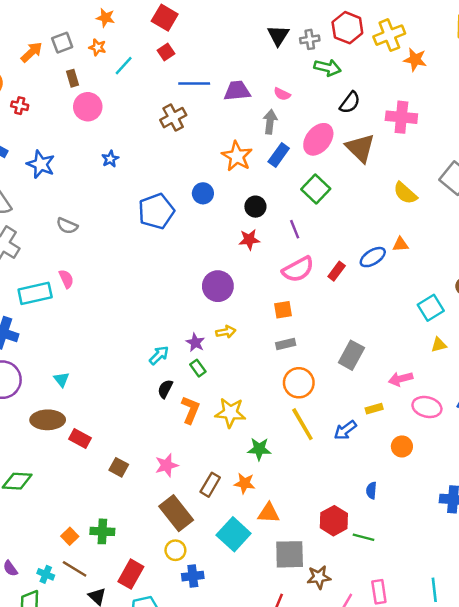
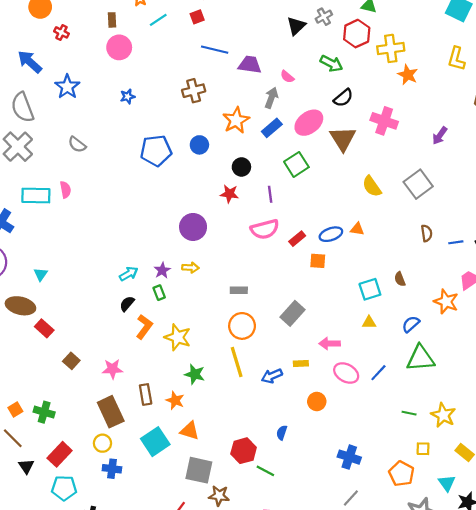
gray cross: (310, 39) -> (324, 17), moved, turned -35
brown cross: (173, 118) -> (194, 91), moved
orange square: (283, 310) -> (318, 261), moved
brown rectangle: (210, 485) -> (146, 394), turned -54

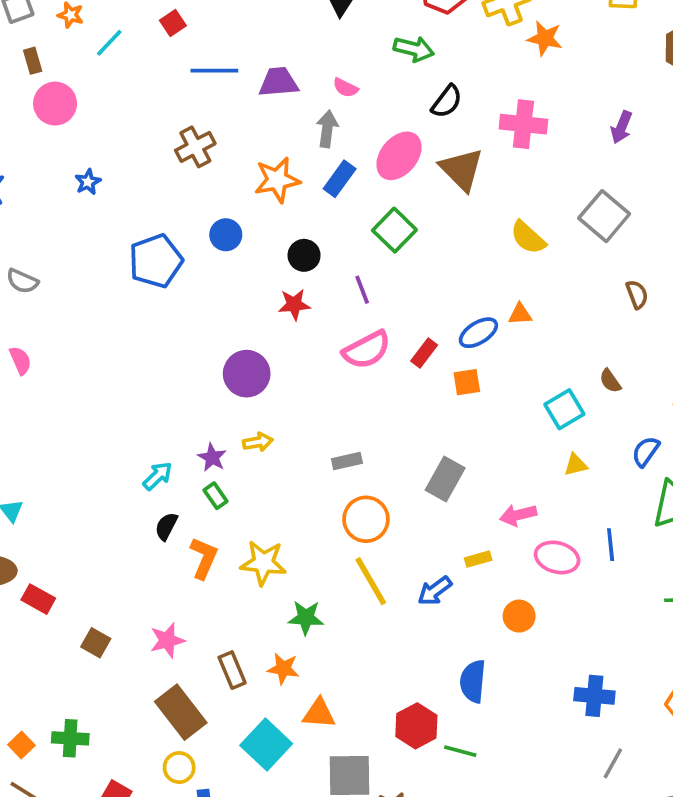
orange star: (236, 120) -> (277, 180), turned 30
blue line: (378, 373) -> (611, 545), turned -36
blue semicircle: (282, 433) -> (473, 681), size x1.6

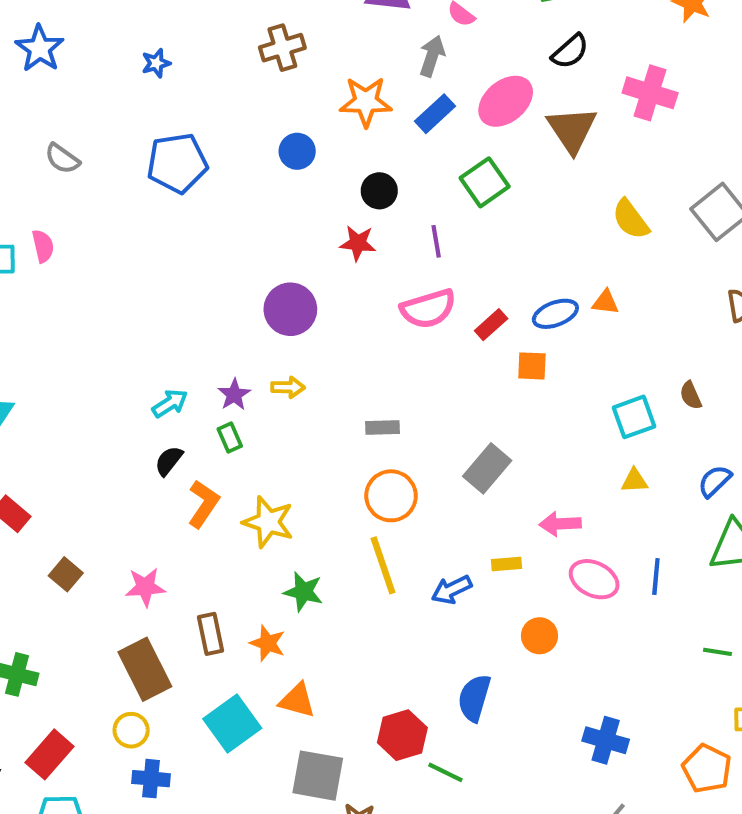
blue pentagon: (156, 261) -> (177, 163), moved

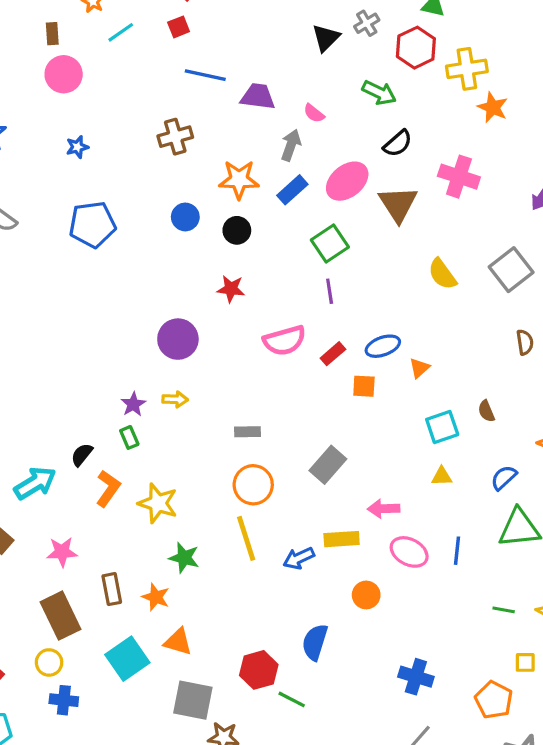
black circle: (379, 191) -> (237, 230), moved
purple line: (436, 241) -> (330, 291), moved
orange triangle: (605, 302) -> (419, 368), moved, turned -50
cyan arrow: (170, 403) -> (35, 483), moved, size x1.5
yellow rectangle: (506, 564) -> (342, 539), size x1.5

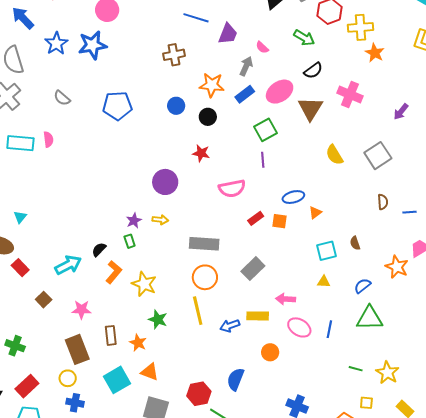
purple trapezoid: (258, 97) -> (228, 34), turned 100
blue star: (77, 147) -> (93, 45), moved, size x2.0
red rectangle: (333, 354) -> (256, 218), moved
gray rectangle: (248, 432) -> (204, 244), size x1.8

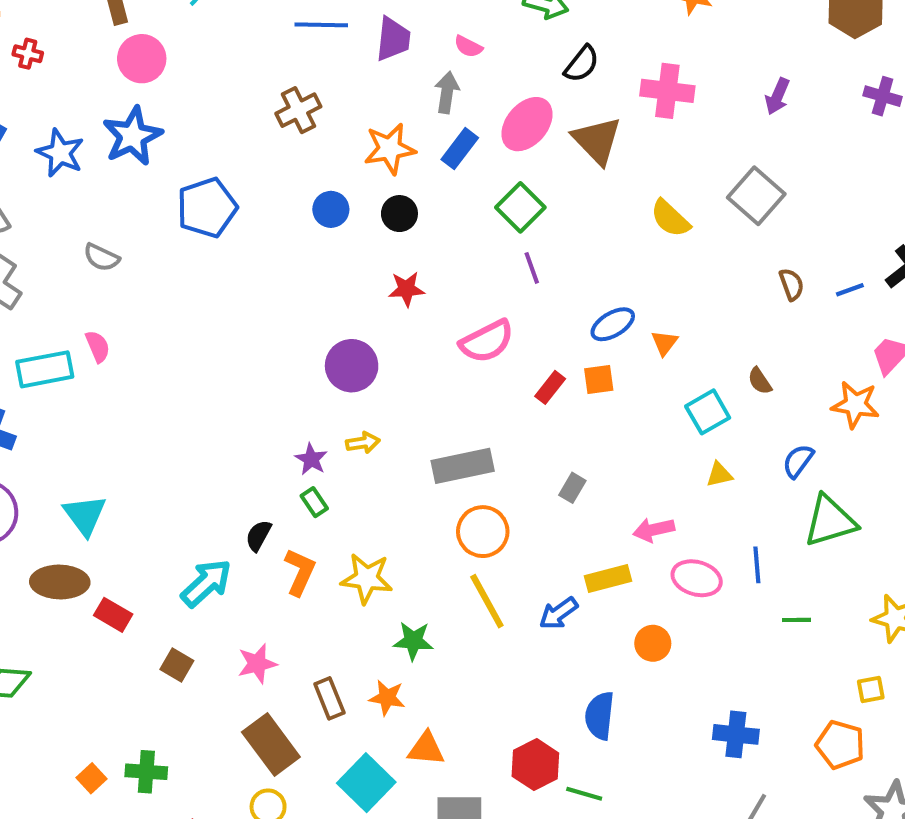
blue pentagon: (117, 106) -> (207, 208), moved
cyan triangle: (20, 217) -> (85, 515), size x1.6
gray rectangle: (253, 269) -> (572, 488), size x0.6
green line: (356, 369) -> (796, 620), moved

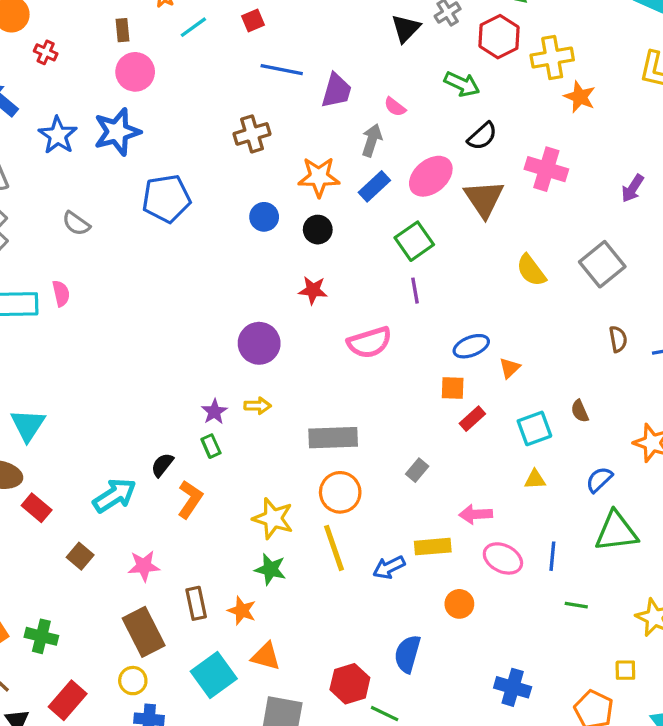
red rectangle: (550, 387) -> (472, 419), moved
yellow star: (367, 578) -> (273, 518), moved

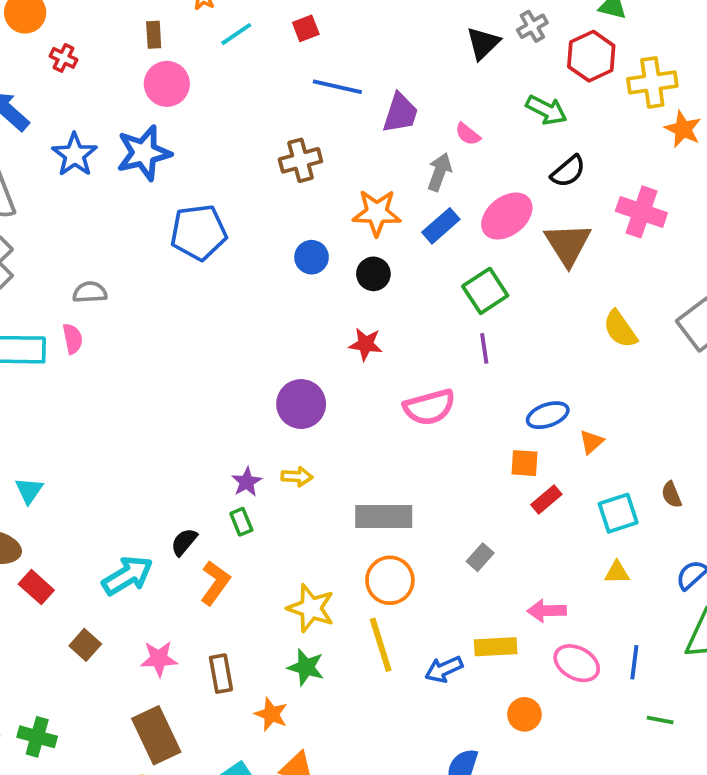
gray semicircle: (76, 223) -> (90, 292), moved, turned 140
cyan triangle: (28, 425) -> (29, 491), size x0.7
brown rectangle: (196, 603) -> (221, 674), moved

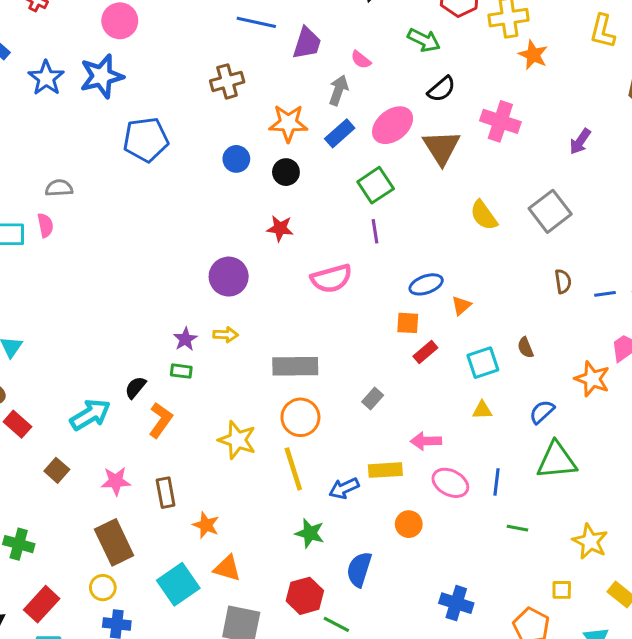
green rectangle: (241, 522) -> (181, 371), turned -60
green star: (306, 667) -> (310, 533), moved

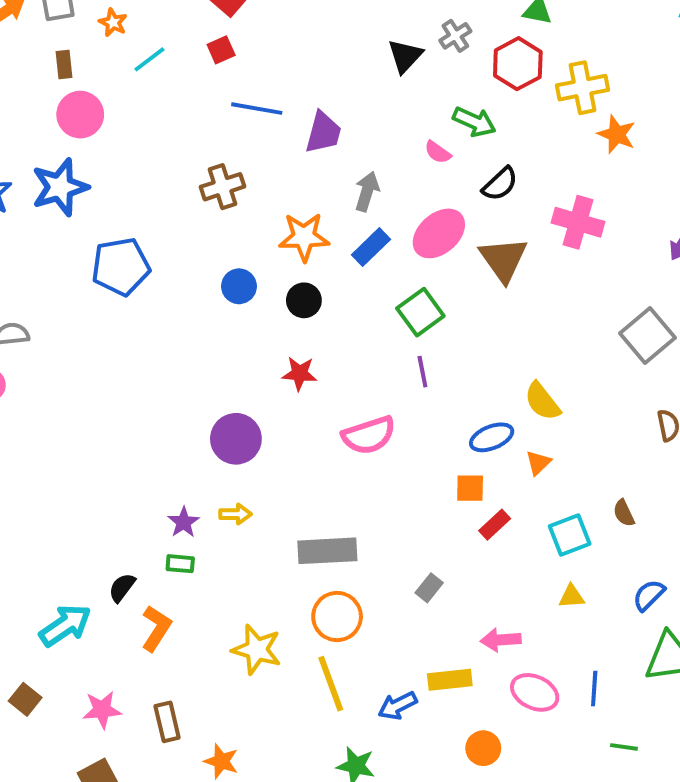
pink semicircle: (361, 60) -> (438, 152), moved
yellow semicircle: (484, 215) -> (542, 401), moved

